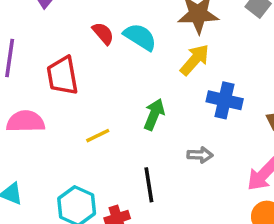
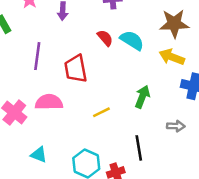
yellow arrow: (195, 60) -> (172, 57), turned -110

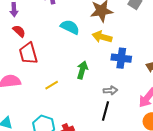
red semicircle: (105, 38) -> (19, 31), moved
black line: (139, 148) -> (105, 111), moved, turned 30

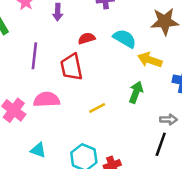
red semicircle: (19, 31) -> (87, 38), moved, turned -64
yellow arrow: (102, 37) -> (150, 60), moved

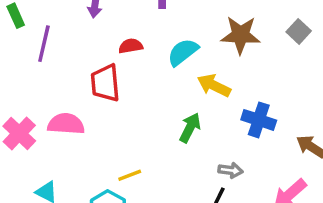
cyan semicircle: (125, 39) -> (183, 52), turned -75
purple line: (34, 56) -> (44, 44), moved
yellow line: (97, 108) -> (130, 175), moved

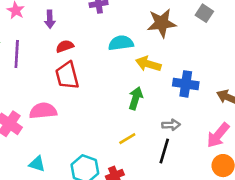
red semicircle: (131, 46) -> (65, 46), moved
cyan semicircle: (183, 52) -> (121, 43), turned 40
yellow line: (130, 175) -> (127, 139), moved

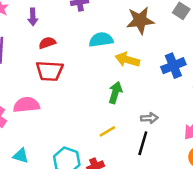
red trapezoid: (67, 76) -> (50, 71), turned -72
blue cross: (186, 84) -> (173, 66), moved, turned -30

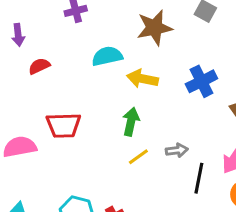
red trapezoid: (50, 71) -> (63, 125), moved
yellow line: (107, 131) -> (138, 157), moved
black line: (143, 143) -> (199, 178), moved

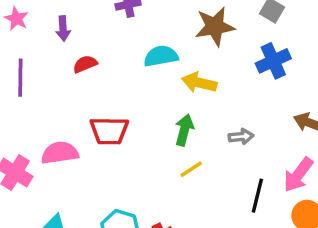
blue cross: (201, 81) -> (273, 61), moved
gray arrow: (177, 150) -> (241, 137), moved

